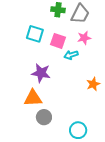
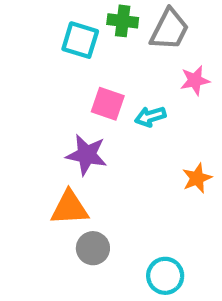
cyan square: (35, 34) -> (80, 40), moved
pink star: (84, 38) -> (195, 80), moved
pink square: (58, 41) -> (108, 104), moved

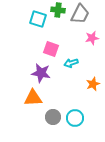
cyan arrow: (150, 117) -> (71, 63), moved
gray circle: (93, 248) -> (53, 117), moved
cyan circle: (165, 276) -> (75, 118), moved

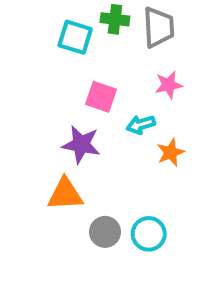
gray trapezoid: (80, 14) -> (159, 27), turned -30
pink star: (92, 38) -> (169, 85), moved
orange star: (93, 84) -> (171, 152), moved

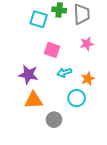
cyan arrow: (141, 125) -> (64, 72), moved
purple star: (81, 144) -> (28, 75), moved
cyan circle: (149, 234) -> (77, 98), moved

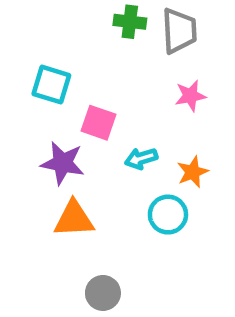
cyan square: (39, 19) -> (51, 85), moved
pink square: (52, 50) -> (98, 123), moved
gray circle: (54, 120) -> (103, 293), moved

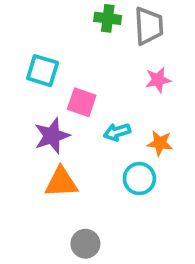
purple star: (63, 163) -> (52, 136), turned -30
orange star: (193, 172) -> (160, 143), turned 30

